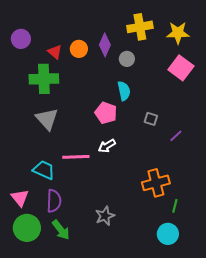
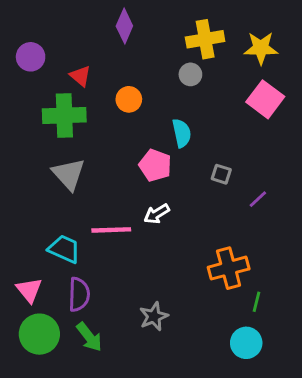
purple diamond: (105, 45) -> (124, 26), moved
orange circle: (79, 49) -> (129, 99), moved
gray circle: (127, 59) -> (190, 74), moved

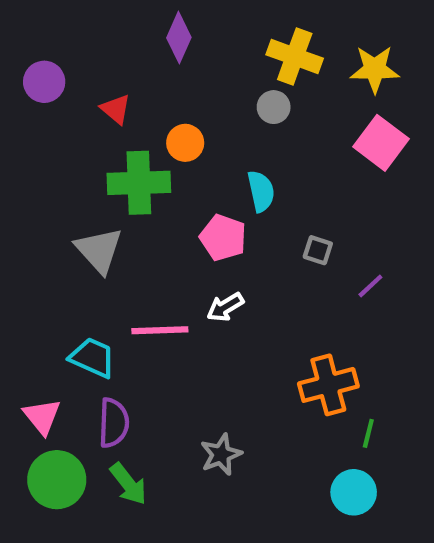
yellow cross: (205, 39) -> (295, 57), turned 30
green cross: (64, 115) -> (139, 183), moved

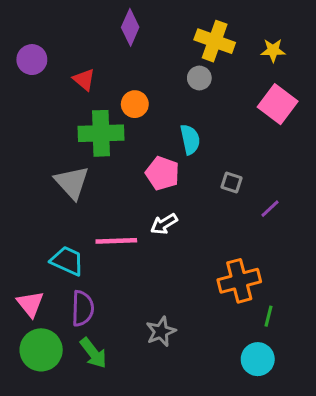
yellow star: (375, 69) -> (273, 50), size x0.7

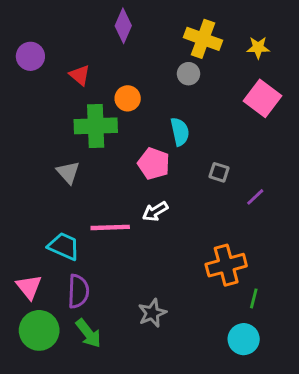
gray triangle: (72, 182) -> (68, 172), size x0.7

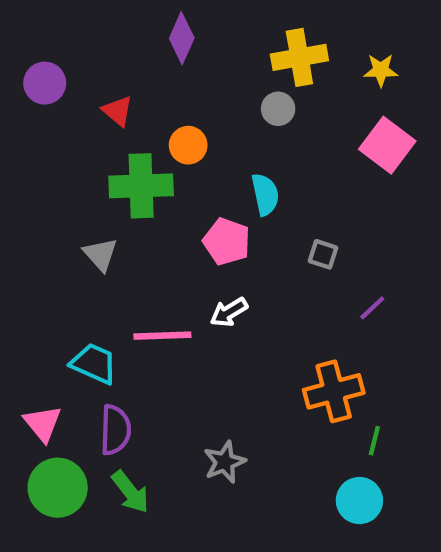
yellow cross: (203, 39) -> (299, 57), turned -30
purple line: (255, 197) -> (372, 308), moved

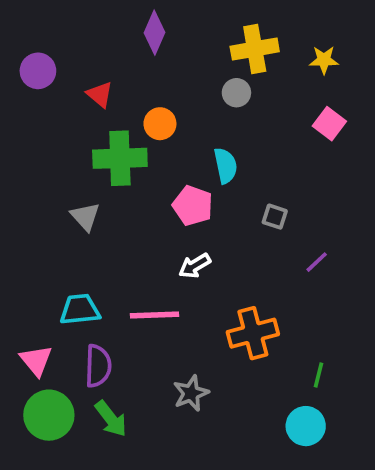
pink square: (387, 145) -> (329, 124), size x0.7
pink line: (162, 336) -> (155, 315), moved
cyan trapezoid: (94, 364) -> (80, 309), turned -30
orange cross: (334, 391) -> (253, 333), moved

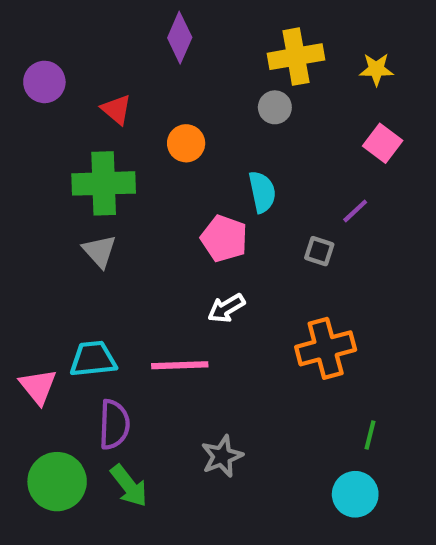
green cross: (120, 158) -> (104, 183), moved
purple line: (317, 262) -> (355, 211), moved
orange cross: (253, 333) -> (326, 348), moved
pink triangle: (36, 360) -> (38, 386), moved

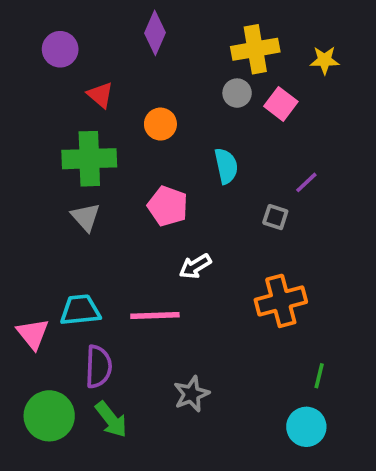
purple circle: (44, 82) -> (60, 49), moved
pink square: (383, 143) -> (281, 104), moved
pink pentagon: (224, 238) -> (168, 206), moved

